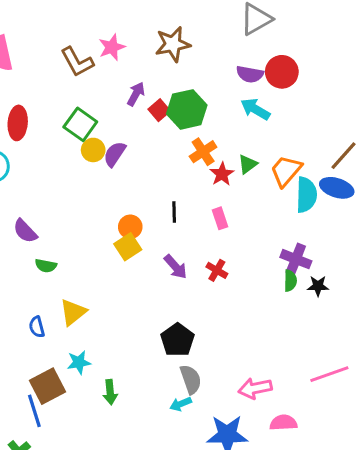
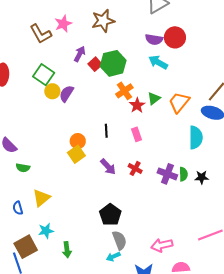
cyan semicircle: (306, 195) -> (196, 138), moved
purple cross: (296, 259) -> (167, 174), moved

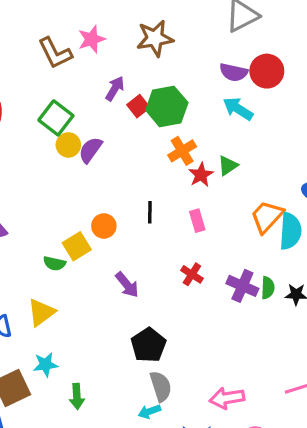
orange trapezoid: (179, 102) -> (267, 217), moved
yellow square: (76, 154) -> (77, 246), moved
purple arrow: (108, 167) -> (127, 285), moved
green semicircle: (23, 168) -> (54, 263), moved

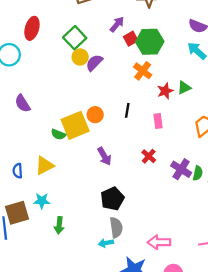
orange cross: (182, 151) -> (143, 71), moved, turned -30
yellow square: (77, 246) -> (75, 125), size x1.5

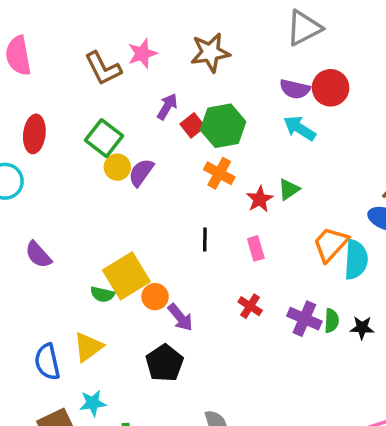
orange circle: (95, 115) -> (155, 297), moved
blue semicircle: (18, 171) -> (47, 362), size x1.5
black pentagon: (112, 199) -> (165, 363), moved

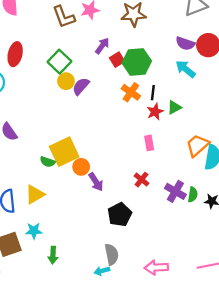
black line: (205, 239) -> (153, 93), moved
black pentagon: (165, 363) -> (120, 215), moved

